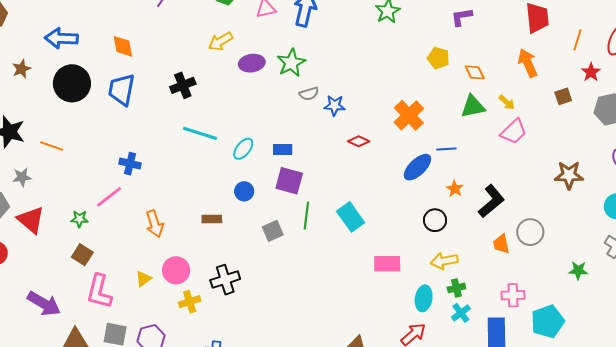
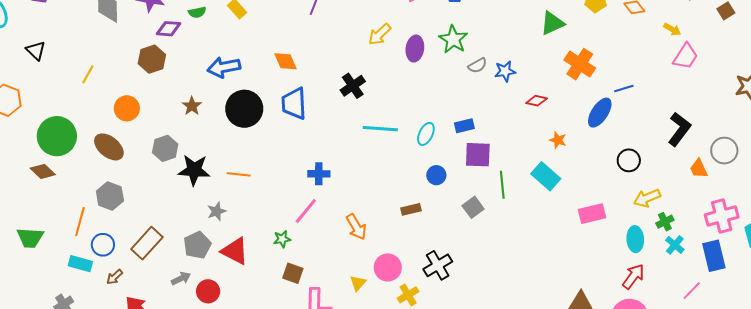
purple ellipse: (252, 63) -> (415, 49), turned -60
green triangle: (473, 106) -> (552, 23), moved
orange star: (455, 189) -> (558, 140), moved
pink cross: (513, 295) -> (722, 216), size x1.4

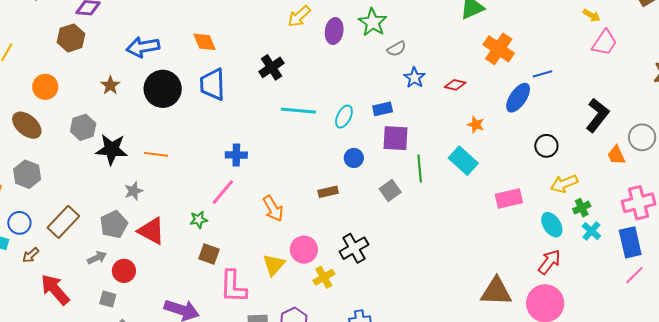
blue star: (505, 71) -> (414, 78), moved, turned -30
cyan ellipse: (635, 239) -> (552, 225), turned -30
yellow triangle: (358, 283) -> (274, 265), size x1.4
pink line: (692, 291) -> (634, 275), moved

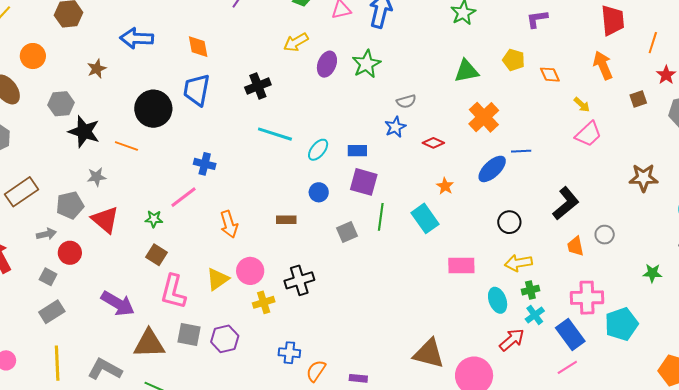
gray semicircle: (396, 49) -> (406, 101), moved
black circle: (163, 89) -> (153, 109), moved
gray circle: (642, 137) -> (605, 235), size x0.7
blue rectangle: (630, 242) -> (570, 335), turned -36
red arrow: (549, 262) -> (512, 340), moved

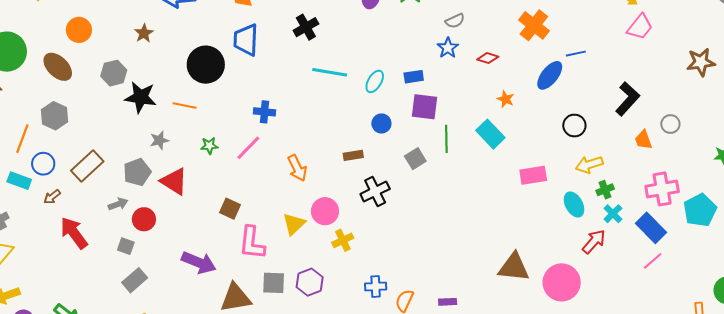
green star: (154, 219) -> (209, 146), moved
black cross: (299, 280) -> (375, 191), moved

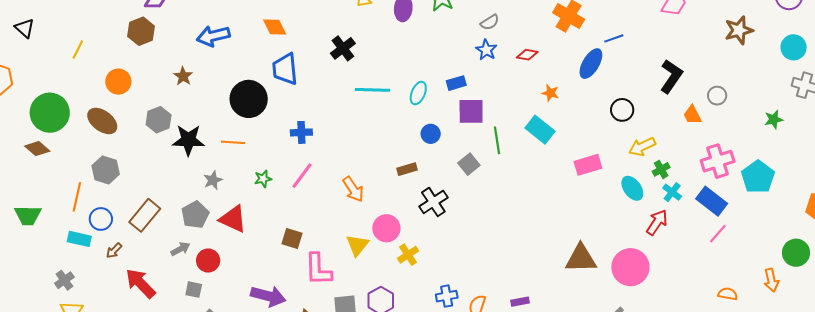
blue cross: (265, 112) -> (301, 132), moved

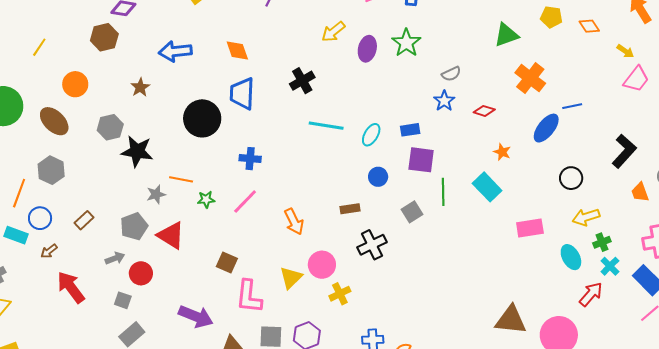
orange line: (233, 142) -> (181, 179), moved
brown rectangle: (145, 215) -> (84, 220), size x0.6

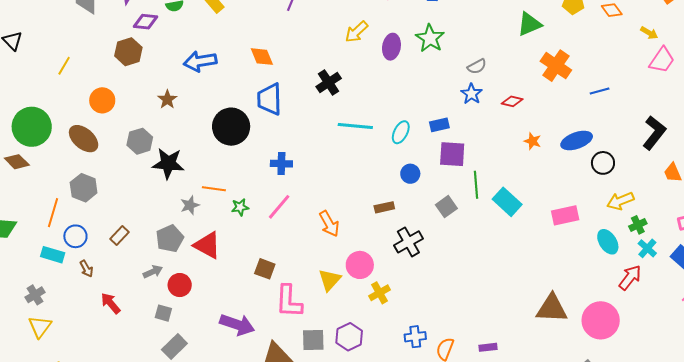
blue ellipse: (546, 128) -> (577, 141), moved, turned 36
cyan rectangle: (487, 187) -> (507, 202), moved
brown arrow: (49, 251) -> (86, 269), turned -78
red arrow: (71, 287) -> (111, 303), size x0.7

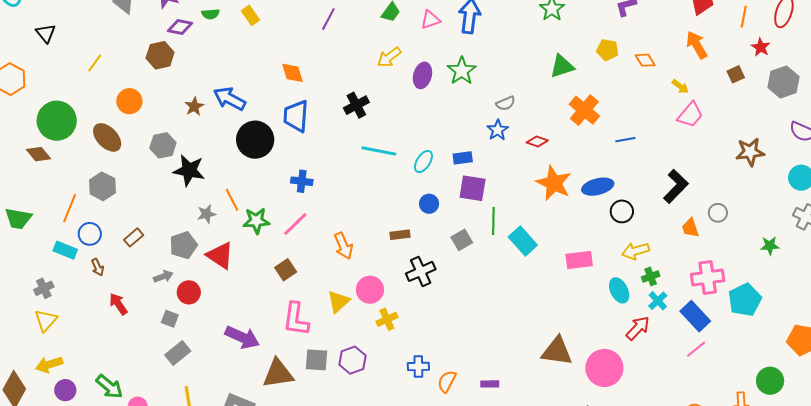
blue arrow: (200, 61) -> (230, 99), moved, turned 32
orange star: (533, 141) -> (554, 183), size x2.0
orange line: (214, 189) -> (232, 200), turned 50
green star: (240, 207) -> (256, 221), size x1.5
brown square: (265, 269) -> (286, 270), moved, turned 30

